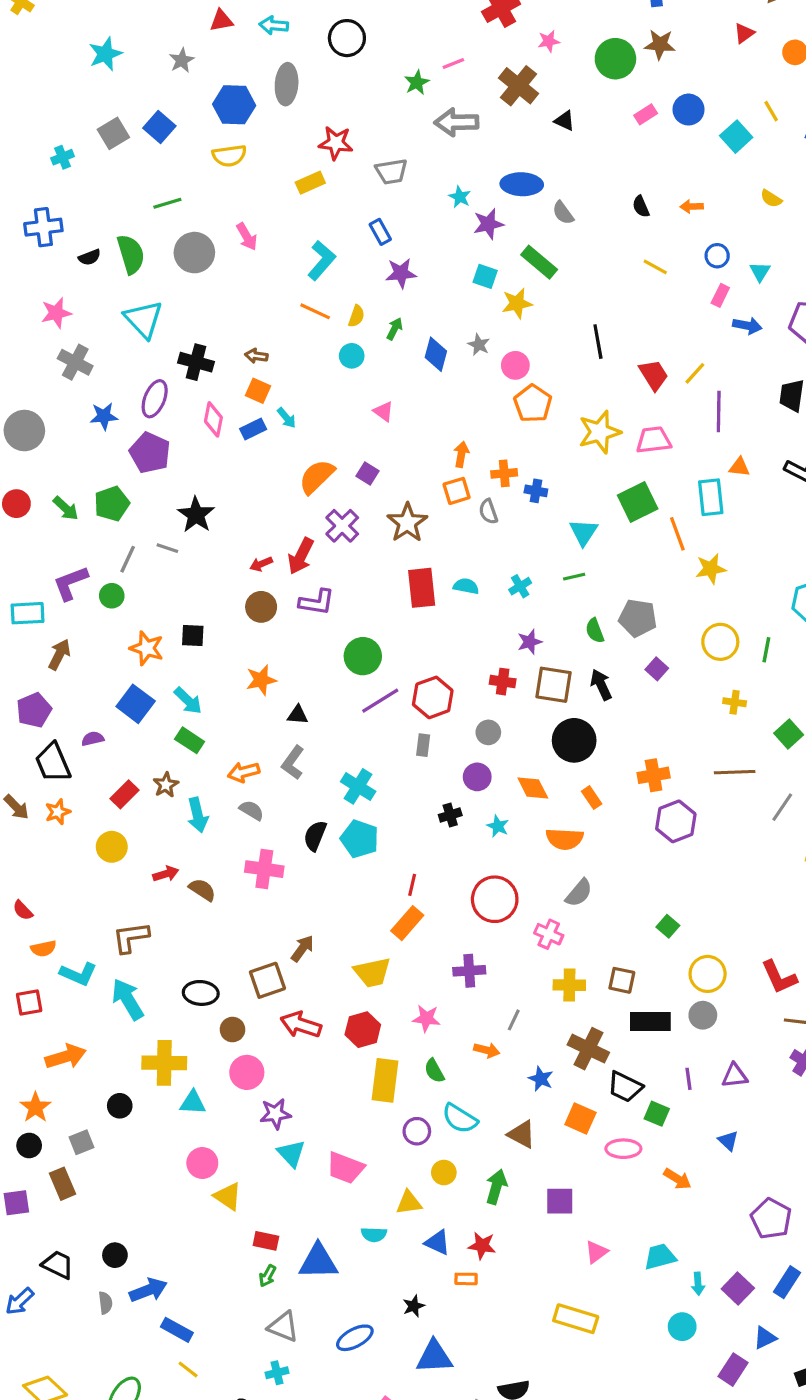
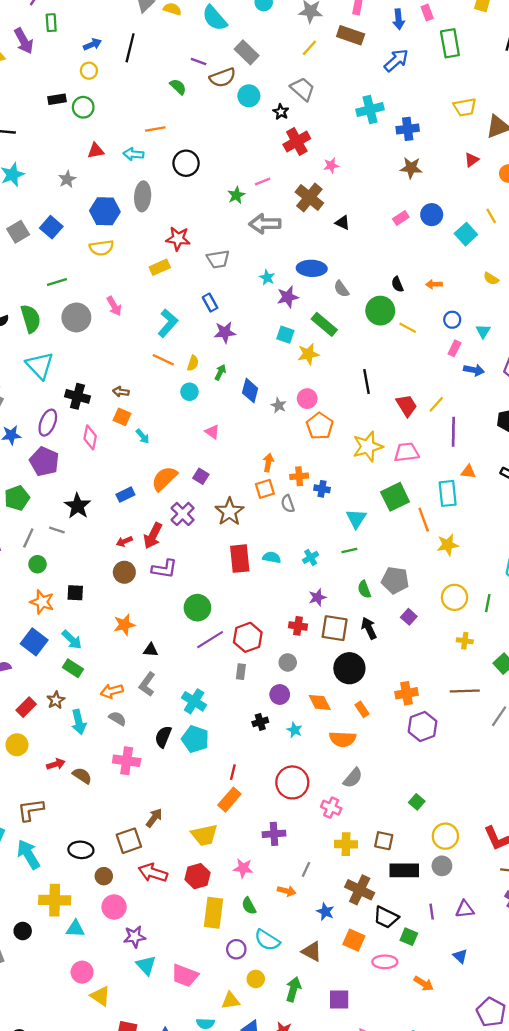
green circle: (615, 59) -> (380, 311), moved
gray star: (479, 345) -> (279, 405), moved
blue rectangle: (253, 429) -> (125, 495), moved
green circle: (112, 596) -> (38, 564), moved

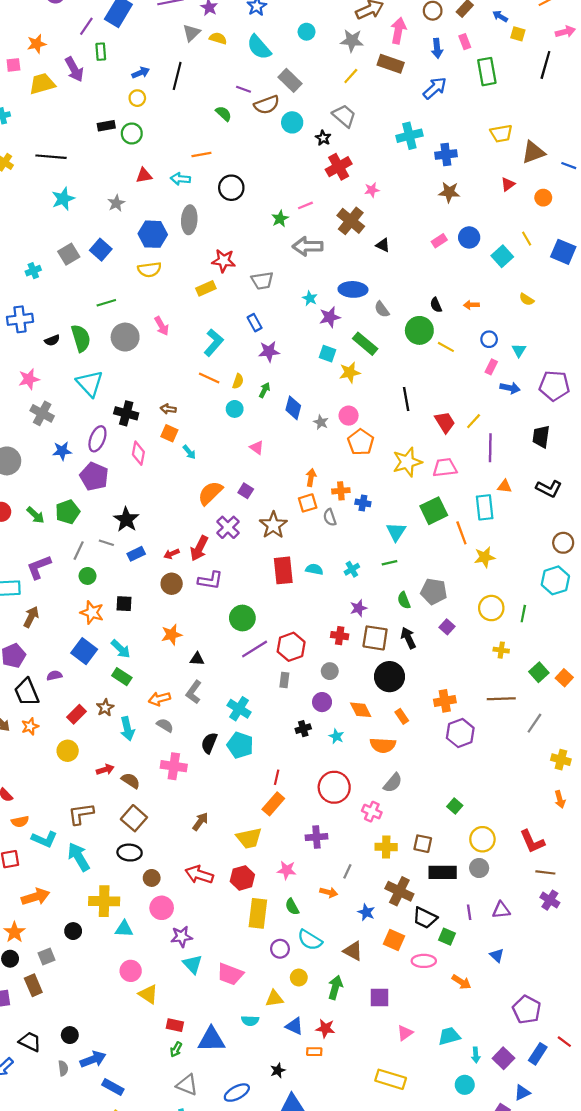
blue rectangle: (125, 495) -> (136, 554), moved
brown square: (129, 841) -> (134, 818), moved, turned -30

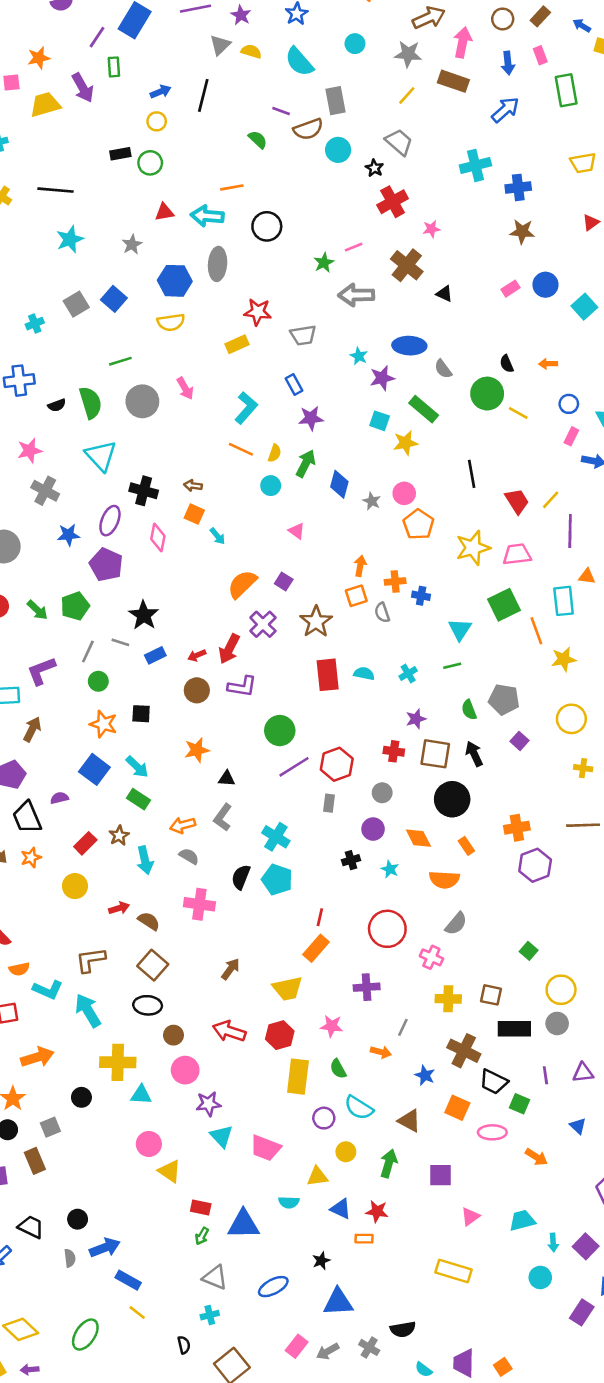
gray rectangle: (290, 80) -> (335, 101), turned 35
cyan arrow: (180, 179) -> (207, 216), size x1.4
green arrow: (264, 390) -> (306, 464), size x1.5

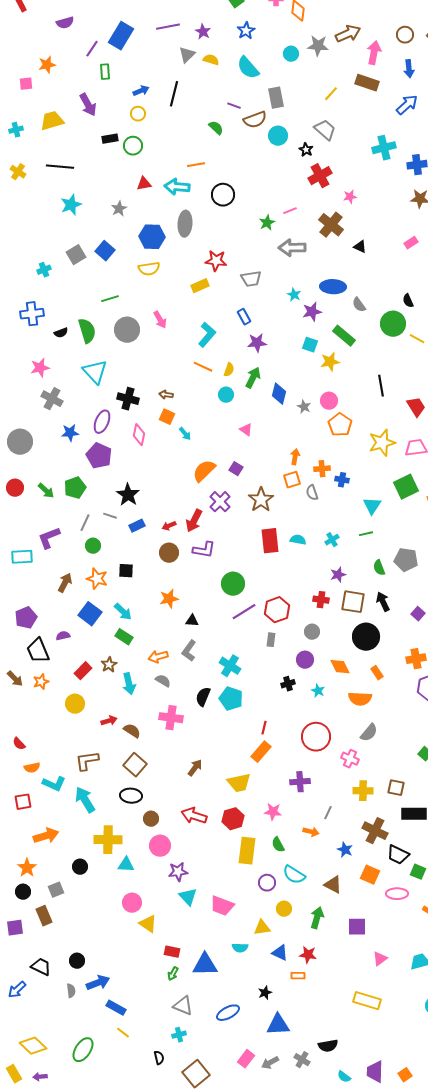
gray star: (408, 54) -> (318, 46), moved
purple arrow: (83, 88) -> (88, 105), moved
yellow trapezoid: (45, 105) -> (52, 121), moved
brown arrow: (32, 729) -> (65, 583), moved
purple square: (520, 741) -> (418, 614), moved

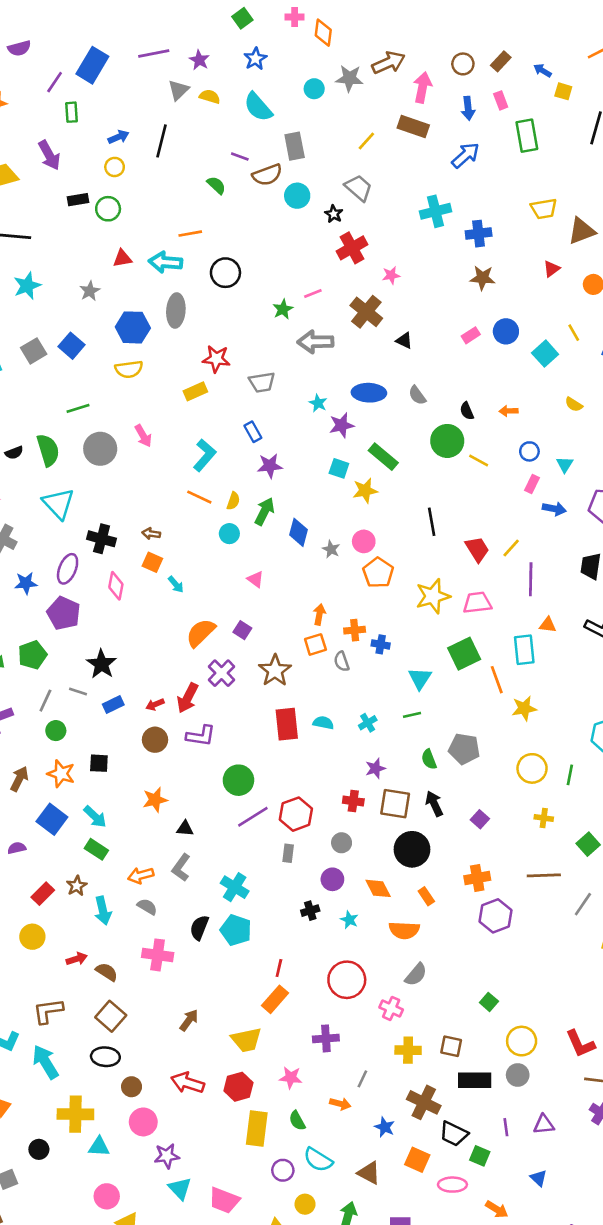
gray semicircle: (359, 305) -> (417, 395), moved

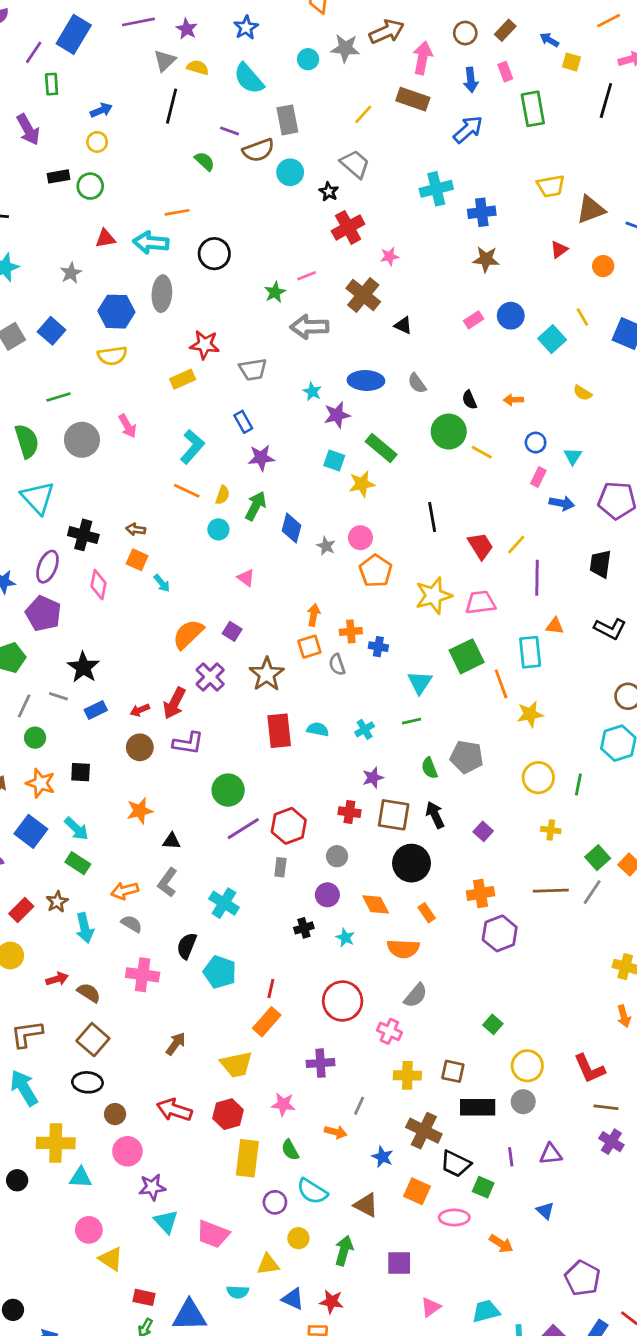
black line: (162, 141) -> (172, 106), moved
gray line: (583, 904) -> (592, 892), moved
cyan pentagon: (236, 930) -> (220, 972), moved

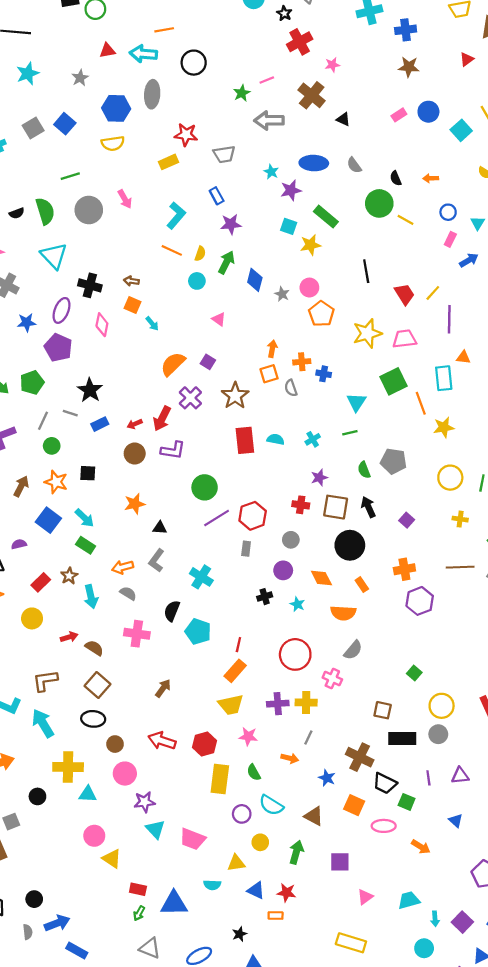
blue arrow: (562, 503) -> (469, 260), turned -42
yellow trapezoid: (236, 1064) -> (231, 705), moved
yellow cross: (407, 1075) -> (306, 703), moved

